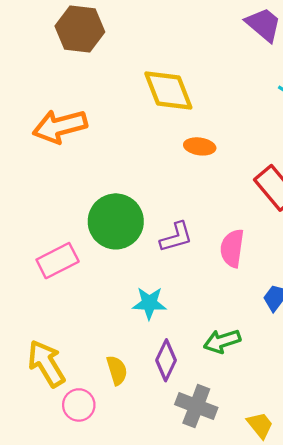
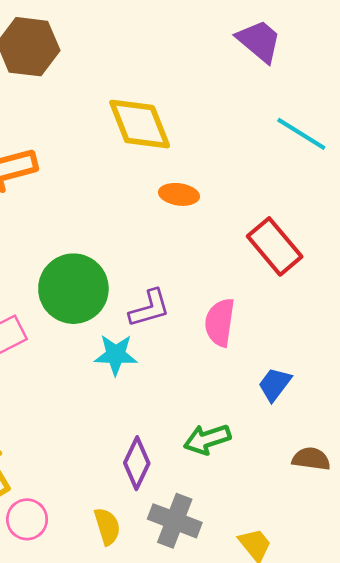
cyan star: (149, 303) -> (116, 355), moved
yellow semicircle: (117, 370) -> (107, 526), moved

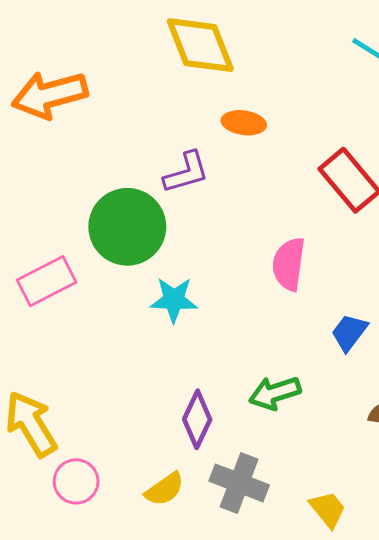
purple L-shape: (149, 308) -> (186, 172), moved
yellow semicircle: (107, 526) -> (165, 489), turned 72

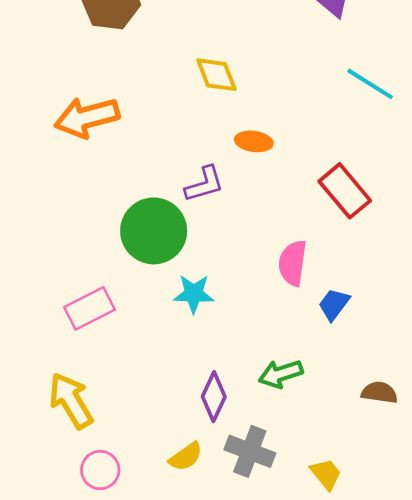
yellow diamond: (200, 45) -> (216, 75), size x0.7
pink rectangle: (47, 281) -> (90, 308), moved
blue trapezoid: (349, 332) -> (334, 304), moved
pink circle: (76, 481) -> (100, 470), moved

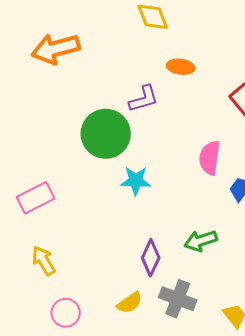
pink rectangle: (90, 308) -> (36, 198), moved
yellow arrow: (71, 401) -> (44, 261), size x0.7

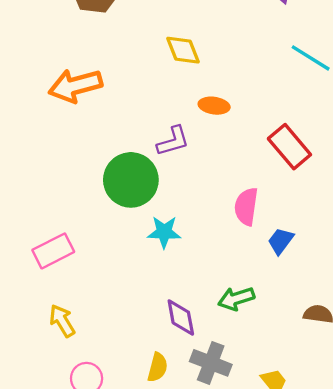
purple diamond: (151, 258) -> (181, 317), turned -36
yellow semicircle: (130, 303) -> (157, 367), turned -40

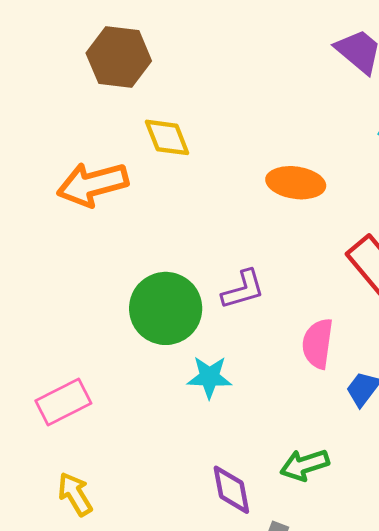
yellow diamond: (183, 50) -> (167, 137), moved
orange ellipse: (214, 106) -> (296, 183), moved, size x1.4
purple L-shape: (173, 141) -> (243, 289), moved

